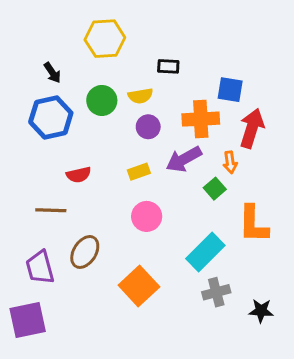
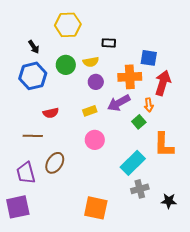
orange square: (139, 286) -> (96, 208), moved, turned -35

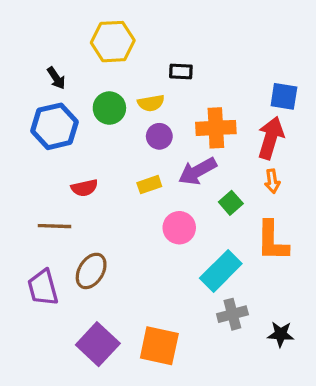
blue square: (149, 58) -> (284, 96), moved
orange arrow: (149, 105) -> (272, 181), moved
pink circle: (95, 140) -> (179, 228), moved
purple square: (18, 207) -> (98, 344), moved, turned -35

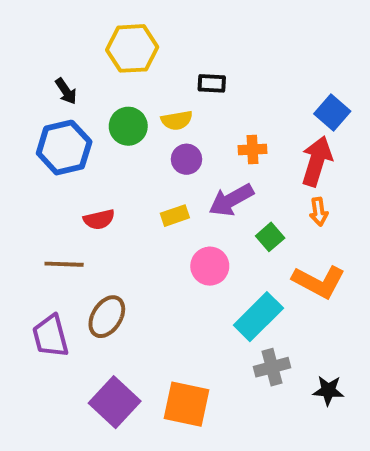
blue square: (284, 96) -> (332, 113), turned 32
orange cross: (216, 128) -> (253, 149), size x0.6
orange L-shape: (272, 241) -> (319, 282), turned -63

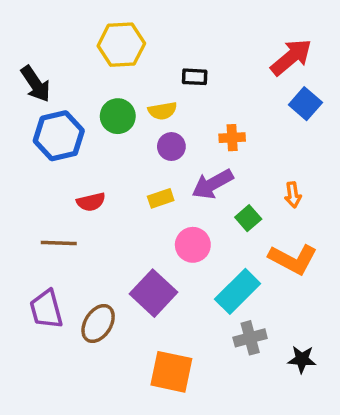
black arrow: (66, 91) -> (36, 84), moved, size x1.5
red arrow: (317, 161) -> (291, 57), moved, turned 33
brown ellipse: (107, 317) -> (98, 324), moved
purple square: (115, 402) -> (153, 293), moved

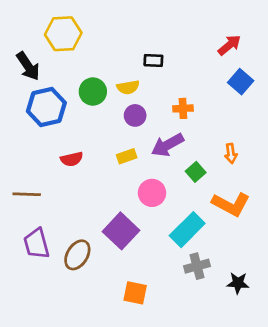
yellow hexagon: (121, 45) -> (63, 34), moved
red arrow: (291, 57) -> (229, 45), size x0.7
brown line: (59, 243) -> (27, 194), moved
orange square: (171, 372) -> (135, 293), size x0.7

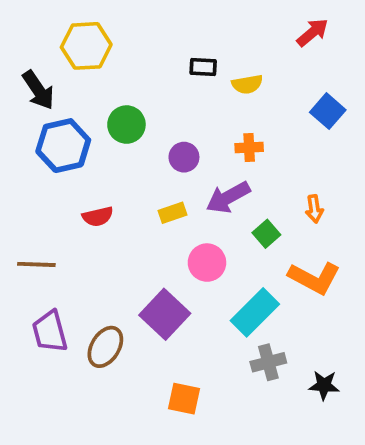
red arrow: (229, 45) -> (312, 32), moved
black rectangle: (153, 61) -> (203, 67), moved
yellow semicircle: (128, 87) -> (247, 84), moved

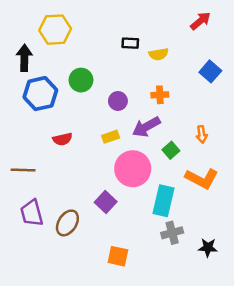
black arrow: (38, 90) -> (24, 58), turned -145
pink circle: (207, 263) -> (133, 169), size x1.5
cyan rectangle: (255, 312) -> (164, 201), turned -32
purple square: (165, 314) -> (106, 202), size x0.7

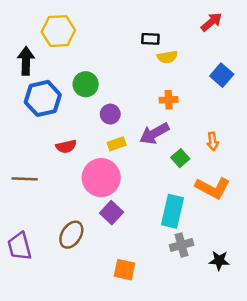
black rectangle: (130, 43) -> (150, 39), moved
purple circle: (118, 101) -> (110, 114), moved
pink circle: (133, 169) -> (101, 178), moved
purple trapezoid: (32, 213) -> (19, 246), moved

